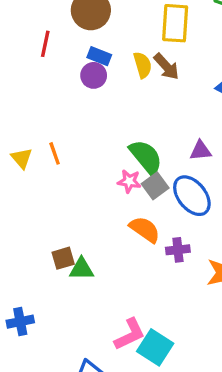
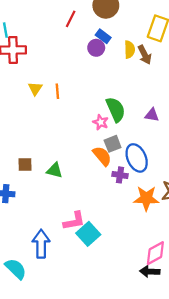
gray square: (155, 186) -> (113, 144), moved
blue ellipse: (192, 196) -> (137, 158), moved
brown square: (63, 258) -> (25, 165), moved

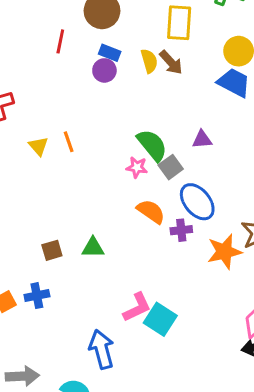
gray square: (113, 144) -> (171, 167), moved

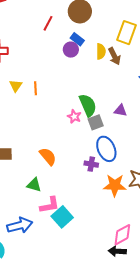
orange semicircle: (151, 211) -> (48, 156), moved
green triangle: (93, 247) -> (34, 185), moved
blue arrow: (102, 349) -> (20, 225), turned 75

